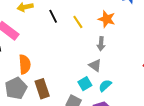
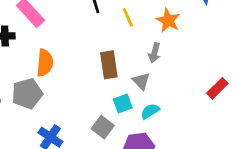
brown rectangle: (42, 89) -> (109, 65), moved

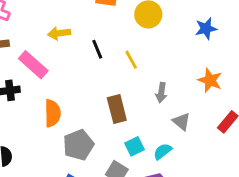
orange star: (168, 20) -> (210, 80), moved
gray triangle: (141, 81) -> (182, 122), moved
gray pentagon: (27, 94) -> (78, 145), moved

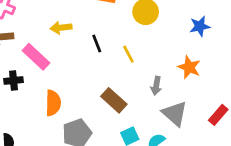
orange star: (210, 80) -> (189, 67), moved
brown rectangle: (117, 109) -> (114, 100), turned -35
gray triangle: (182, 122) -> (175, 114), size x1.5

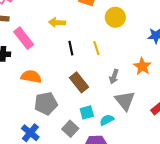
yellow arrow: (61, 28) -> (57, 22), moved
black line: (97, 43) -> (71, 48), moved
orange semicircle: (53, 103) -> (31, 77), turned -90

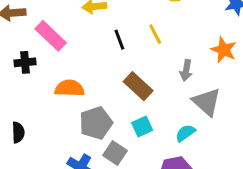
cyan square: (87, 112) -> (142, 126), moved
gray square: (70, 129) -> (115, 153), moved

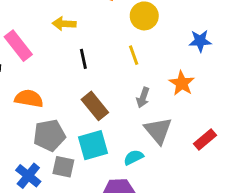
yellow line: (155, 34) -> (134, 55), moved
cyan square: (142, 126) -> (93, 145), size x1.5
gray square: (115, 153) -> (63, 167), turned -30

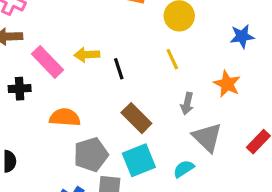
yellow arrow: (64, 24) -> (87, 55), moved

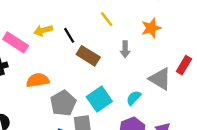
orange star: (227, 84) -> (151, 28), turned -30
brown rectangle: (136, 118) -> (88, 56), moved
gray triangle: (207, 137) -> (160, 79), moved

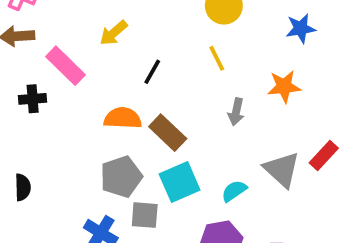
yellow arrow: (43, 30) -> (114, 33), moved, turned -36
black line: (69, 35) -> (152, 72), turned 49
brown rectangle: (88, 56) -> (168, 133), moved
orange semicircle: (38, 80) -> (123, 118), moved

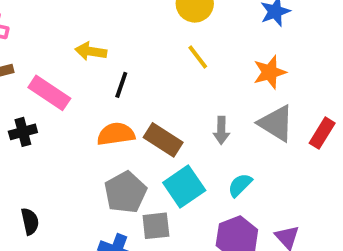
yellow arrow: (114, 33) -> (91, 51), turned 60
black line: (152, 72) -> (121, 85), moved
gray arrow: (236, 112) -> (221, 130), moved
gray triangle: (282, 170) -> (276, 123), moved

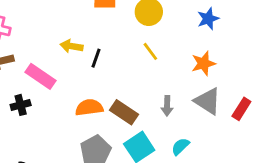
black line: (121, 85) -> (96, 58), moved

